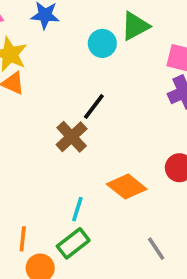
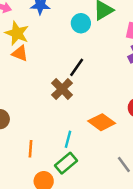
orange line: (23, 239) -> (30, 149), moved

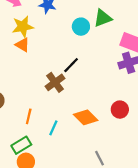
yellow star: (17, 33) -> (23, 27), turned 30
orange line: (30, 149) -> (29, 116), moved
green rectangle: (66, 163) -> (21, 145), moved

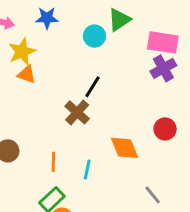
orange diamond: (86, 117) -> (125, 148), turned 35

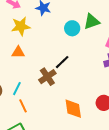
orange triangle: (27, 74) -> (18, 52), moved, turned -32
orange line: (53, 162) -> (23, 106), turned -40
cyan line: (87, 169) -> (17, 89), moved

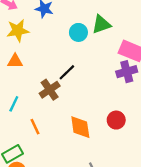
orange line: (23, 106) -> (35, 127), moved

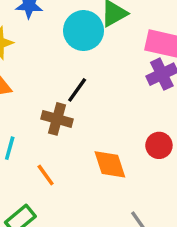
cyan circle: (78, 32) -> (84, 31), size x1.5
brown cross: (50, 90) -> (57, 119), turned -30

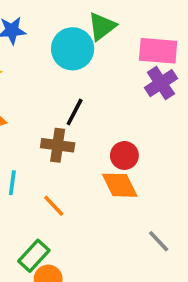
red circle: (159, 145) -> (124, 155), moved

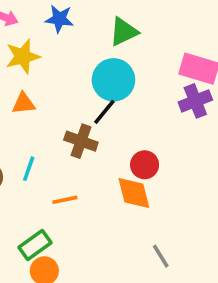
green triangle: (102, 26) -> (124, 32), moved
cyan circle: (73, 49) -> (113, 80), moved
orange line: (54, 206) -> (65, 200), turned -70

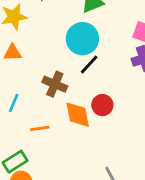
black line: (104, 112) -> (89, 65), moved
orange diamond: (134, 193) -> (78, 115), moved

